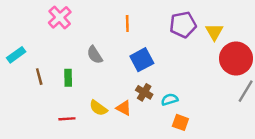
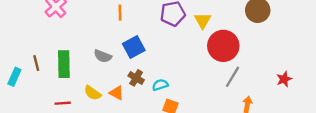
cyan rectangle: (16, 55) -> (14, 77), moved, turned -30
gray semicircle: (95, 55) -> (103, 56), moved, turned -36
green rectangle: (68, 78) -> (64, 64), size x1.6

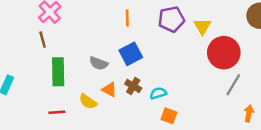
orange line: (120, 13) -> (127, 18), moved
brown line: (36, 63) -> (43, 40), moved
orange triangle: (117, 93) -> (109, 90), moved

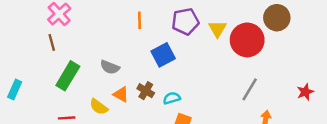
red circle: (224, 53) -> (247, 40), moved
blue square: (131, 54) -> (163, 55), moved
green rectangle: (58, 72) -> (68, 76), turned 32

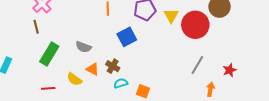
red star: (305, 92) -> (230, 70), moved
cyan semicircle: (172, 98) -> (121, 83), moved

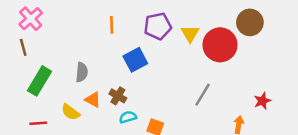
gray semicircle: (83, 47) -> (82, 72), turned -105
gray line: (197, 65) -> (203, 95), moved

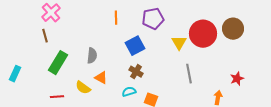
brown circle: (250, 22) -> (233, 29), moved
yellow triangle: (190, 34) -> (179, 43), moved
gray line: (203, 95) -> (189, 74), turned -42
brown cross: (118, 96) -> (136, 72), moved

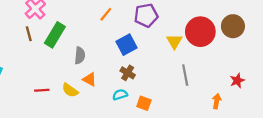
orange line: (116, 18) -> (106, 14), turned 40
green rectangle: (58, 63) -> (55, 35), moved
red line: (57, 97) -> (42, 90), moved

